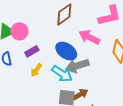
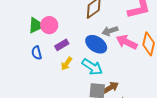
pink arrow: (89, 37) -> (127, 42), moved
gray arrow: (77, 66) -> (110, 31), moved, size x0.7

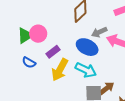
blue semicircle: (37, 53) -> (29, 63), turned -40
yellow arrow: (66, 64) -> (60, 70), size x1.6

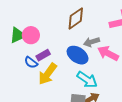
blue semicircle: (29, 63) -> (31, 62), moved
cyan arrow: (86, 70) -> (87, 80), moved

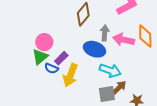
green triangle: (18, 35) -> (40, 57), moved
gray arrow: (92, 42) -> (105, 33), turned 126

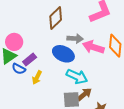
gray arrow: (105, 33) -> (75, 39), turned 84
yellow arrow: (70, 75) -> (37, 77), size x0.6

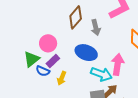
gray arrow: (75, 39) -> (96, 27), moved, turned 77
pink circle: (14, 42) -> (48, 43), moved
pink arrow: (93, 47) -> (118, 64), moved, turned 85

